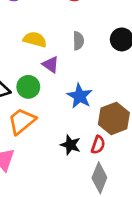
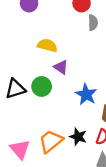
gray semicircle: (78, 41) -> (93, 23), moved
orange trapezoid: (22, 121) -> (51, 141), moved

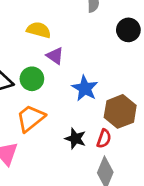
orange trapezoid: (51, 141) -> (31, 118), moved

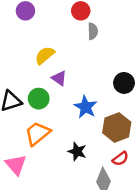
yellow semicircle: (39, 30) -> (45, 55), turned -55
black circle: (128, 30) -> (124, 83), moved
red semicircle: (104, 139) -> (120, 159), moved, turned 35

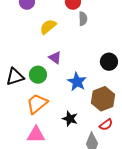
yellow semicircle: (45, 55) -> (48, 27), moved
pink triangle: (16, 165) -> (36, 135), moved, turned -48

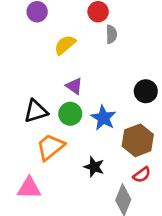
green circle: (38, 75) -> (70, 114), moved
black triangle: (15, 77) -> (36, 111), moved
pink triangle: (36, 135) -> (29, 188), moved

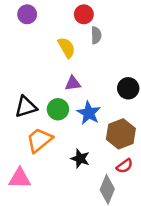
yellow semicircle: (65, 45) -> (67, 48), moved, turned 100
purple triangle: (74, 86) -> (73, 83), moved, turned -42

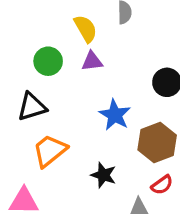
purple triangle: (73, 83) -> (92, 61), moved
green circle: (58, 109) -> (48, 61), moved

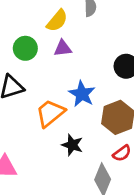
yellow semicircle: (86, 29) -> (57, 21), turned 70
orange trapezoid: (50, 151) -> (50, 113), moved

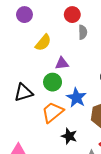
yellow semicircle: (57, 21) -> (43, 43), moved
green circle: (25, 48) -> (53, 82), moved

